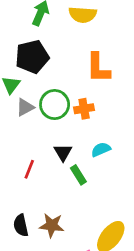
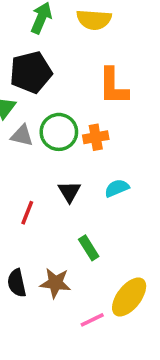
gray triangle: (25, 107) -> (22, 135), turned 42
green rectangle: (78, 175) -> (89, 248), moved

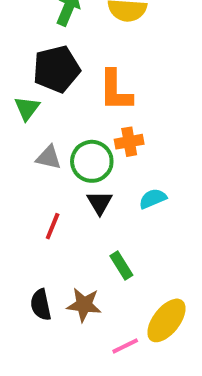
orange L-shape: (113, 86) -> (115, 91), moved
green circle: (59, 132) -> (92, 161), moved
gray triangle: (22, 135) -> (49, 157), moved

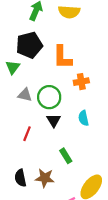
orange cross: (129, 142) -> (81, 82), moved
cyan semicircle: (153, 199) -> (84, 118), turned -80

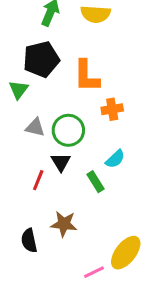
cyan semicircle: (84, 118) -> (115, 159), turned -120
black triangle: (54, 120) -> (61, 162), moved
green rectangle: (66, 156) -> (96, 182), moved
brown star: (45, 178) -> (64, 224), moved

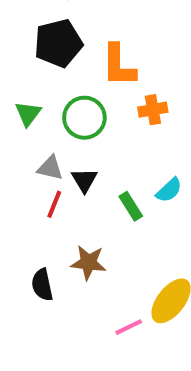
green triangle: (19, 90) -> (28, 114), moved
gray triangle: (35, 127) -> (50, 168), moved
green circle: (68, 130) -> (84, 118), moved
cyan semicircle: (115, 159) -> (169, 190), moved

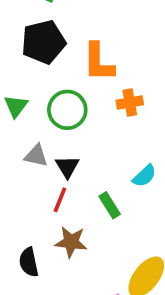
red line: (54, 204) -> (60, 200), moved
green rectangle: (131, 206) -> (110, 205), moved

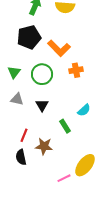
orange L-shape: (99, 62) -> (59, 48), turned -45
gray triangle: (36, 156) -> (17, 99), moved
red line: (60, 200) -> (24, 135), moved

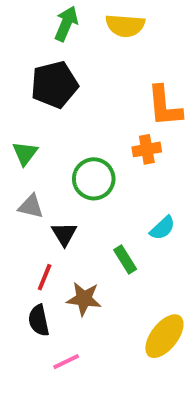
orange L-shape: (59, 48) -> (164, 106), moved, turned 40
green circle: (42, 74) -> (94, 179), moved
black triangle: (42, 105) -> (64, 234), moved
pink line: (64, 178) -> (66, 362), moved

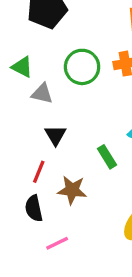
green triangle: (25, 153) -> (22, 67), turned -40
green circle: (94, 179) -> (82, 67), moved
gray triangle: (31, 206) -> (42, 94), moved

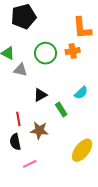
black triangle: (55, 135) -> (40, 95), moved, turned 32
red line: (39, 172) -> (18, 119), turned -32

